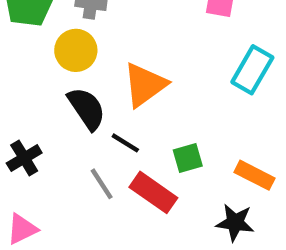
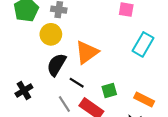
black semicircle: (87, 108) -> (56, 65), turned -115

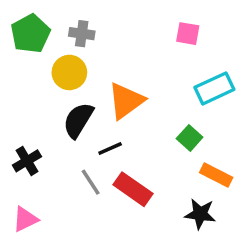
cyan rectangle: (143, 44) -> (214, 88), turned 35
black line: (77, 83) -> (110, 149), turned -56
green square: (109, 90) -> (190, 138), moved, turned -32

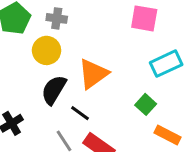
pink square: (188, 34) -> (144, 18), size x1.4
black line: (110, 149) -> (80, 113), turned 60

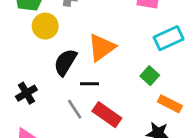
yellow circle: (47, 50) -> (45, 26), moved
black line: (80, 113) -> (89, 84), turned -36

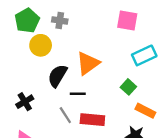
red rectangle: (107, 115) -> (92, 120), turned -30

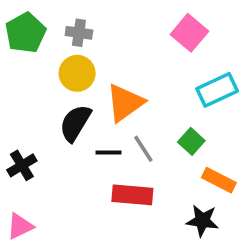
pink square: (127, 21) -> (189, 33), turned 30
yellow circle: (41, 45) -> (77, 73), moved
gray line: (65, 115) -> (143, 149), moved

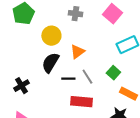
gray cross: (79, 33) -> (75, 14), moved
orange triangle: (125, 103) -> (77, 52), size x0.7

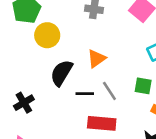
yellow circle: (51, 36) -> (47, 35), moved
green square: (113, 73) -> (143, 86), turned -32

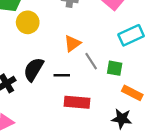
black semicircle: (61, 73) -> (34, 69), moved
gray line: (109, 91) -> (91, 61), moved

